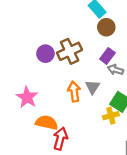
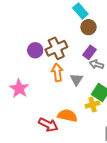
orange arrow: (74, 92) -> (57, 72), moved
orange semicircle: (47, 123) -> (67, 116), moved
red arrow: (60, 139) -> (48, 125), turned 102

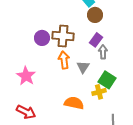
brown cross: (56, 48) -> (63, 36), turned 30
gray arrow: (97, 64) -> (103, 52), turned 72
red arrow: (48, 125) -> (26, 112), moved

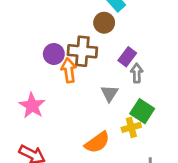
brown circle: (95, 15) -> (104, 23), moved
orange arrow: (64, 60) -> (69, 70), moved
orange semicircle: (74, 103) -> (97, 142), turned 132

